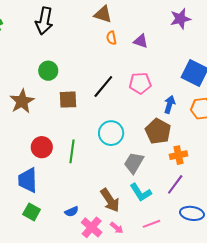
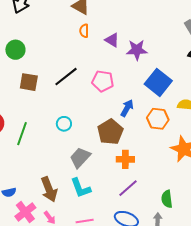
purple star: (180, 19) -> (137, 50), moved
cyan circle: (111, 133) -> (64, 124), size x0.6
purple line: (175, 184) -> (128, 188), moved

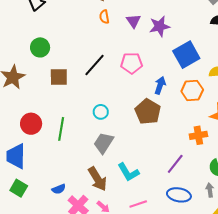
purple triangle: (112, 40) -> (133, 21), turned 35
blue square: (158, 82) -> (186, 55), turned 32
gray trapezoid: (80, 158) -> (104, 143), moved
orange cross: (125, 159) -> (198, 135), moved

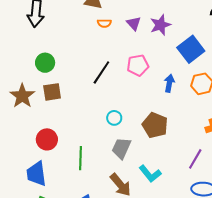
orange semicircle: (104, 17) -> (104, 23), turned -72
brown square: (59, 77) -> (52, 92), moved
brown pentagon: (148, 112) -> (155, 125), moved
green line: (61, 129) -> (80, 158), moved

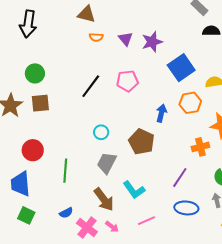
blue arrow: (169, 83) -> (161, 113), moved

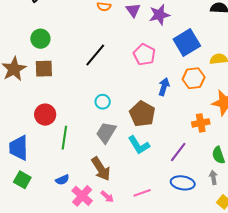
pink pentagon: (127, 81) -> (144, 55), moved, turned 30
red circle: (33, 150) -> (45, 115), moved
cyan L-shape: (134, 190) -> (139, 145), moved

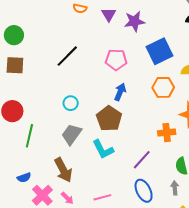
pink pentagon: (144, 55) -> (116, 60), turned -30
blue arrow: (164, 87) -> (120, 92), moved
blue ellipse: (183, 183) -> (144, 191), turned 50

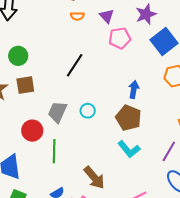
purple star: (134, 21) -> (146, 14), moved
pink pentagon: (116, 60) -> (120, 38), moved
gray trapezoid: (72, 134) -> (57, 112), moved

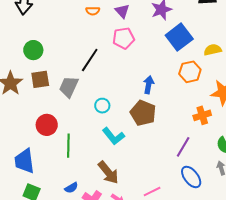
pink pentagon: (120, 38) -> (124, 38), moved
gray trapezoid: (57, 112) -> (69, 87), moved
cyan L-shape: (129, 149) -> (113, 136), moved

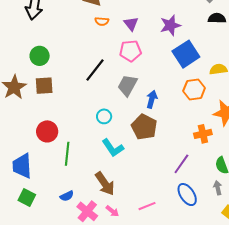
gray trapezoid: (69, 87) -> (127, 85), moved

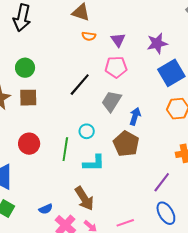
cyan L-shape: (113, 148) -> (94, 163), turned -60
green line: (67, 154) -> (65, 149), moved

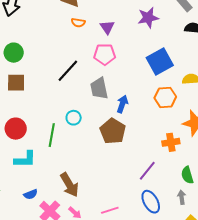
purple star: (157, 43) -> (148, 18), moved
gray trapezoid: (111, 101) -> (99, 88), turned -45
cyan L-shape: (94, 163) -> (25, 159), moved

